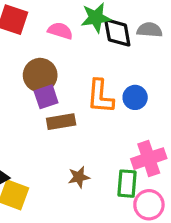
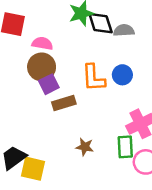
gray semicircle: (150, 30) -> (124, 30), moved
pink semicircle: (60, 31) -> (42, 43), moved
brown star: (79, 177) -> (85, 147), turned 30

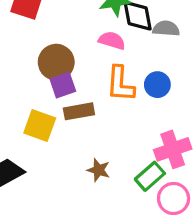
pink semicircle: (42, 43) -> (112, 40), moved
green rectangle: (125, 147) -> (150, 176), turned 45
yellow square: (33, 169) -> (40, 125), moved

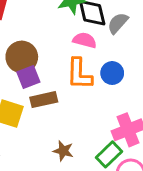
gray semicircle: (166, 29) -> (118, 23), turned -50
pink semicircle: (112, 40) -> (85, 40), moved

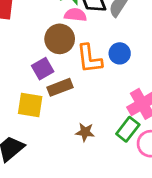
pink semicircle: (85, 40) -> (75, 15), moved
brown circle: (22, 57) -> (60, 39), moved

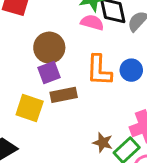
brown circle: (60, 39) -> (49, 48), moved
brown star: (85, 132) -> (103, 143), moved

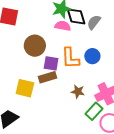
purple square: (49, 72) -> (51, 63), moved, turned 35
brown star: (103, 143) -> (78, 92), moved

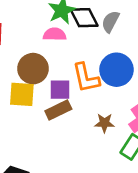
pink semicircle: (63, 26) -> (55, 34), moved
blue circle: (92, 56) -> (116, 70), size x1.5
yellow square: (25, 88) -> (22, 94), moved

